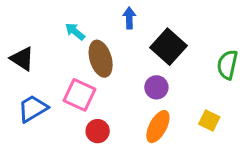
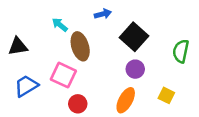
blue arrow: (129, 18) -> (103, 14), turned 77
black triangle: (22, 59) -> (18, 46), turned -42
purple circle: (156, 87) -> (135, 69), moved

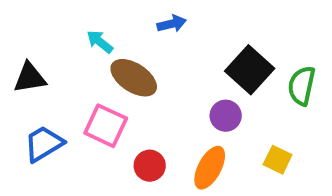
black square: (134, 37) -> (250, 70), moved
brown ellipse: (80, 46) -> (134, 78), turned -40
red circle: (78, 104) -> (150, 166), moved

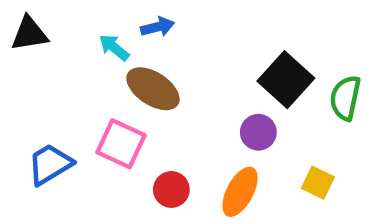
blue arrow: (172, 24) -> (158, 27), moved
black triangle: (30, 78) -> (29, 34), moved

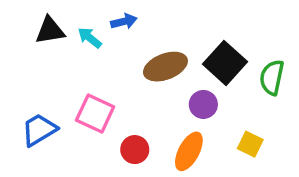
black triangle: (29, 34) -> (50, 30), moved
brown ellipse: (153, 89) -> (165, 67), moved, turned -54

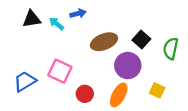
black square: (225, 63) -> (141, 39), size x0.7
purple circle: (203, 104) -> (128, 66), size x1.5

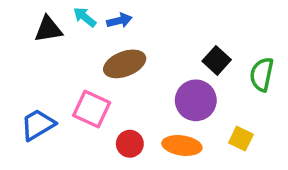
cyan arrow: (56, 24) -> (85, 17), moved
brown ellipse: (104, 42) -> (125, 64), moved
orange ellipse: (119, 95) -> (182, 145), turned 70

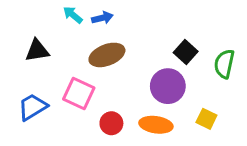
black triangle: (48, 29) -> (37, 50), moved

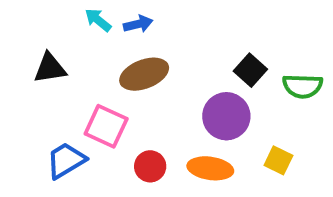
green semicircle: (224, 64) -> (303, 86), turned -100
blue trapezoid: (33, 107) -> (66, 160), moved

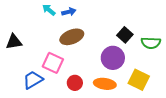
black triangle: (50, 68) -> (14, 42), moved
yellow square: (278, 160) -> (139, 80), size x1.5

